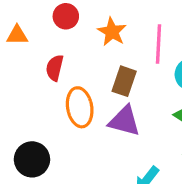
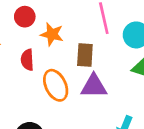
orange star: (112, 32) -> (52, 34), moved

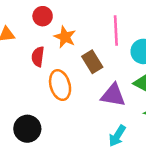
brown rectangle: (85, 55) -> (92, 62), turned -45
purple triangle: (94, 86) -> (113, 95), moved

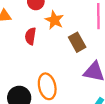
orange ellipse: (60, 85) -> (47, 86), moved

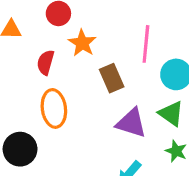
orange ellipse: (47, 86) -> (54, 108), moved

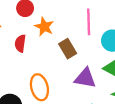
orange ellipse: (54, 108) -> (39, 87), moved

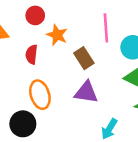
purple triangle: (85, 78) -> (86, 92), moved
orange ellipse: (39, 87) -> (40, 95), moved

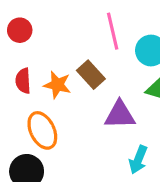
orange star: (57, 35) -> (57, 85), moved
purple triangle: (86, 92) -> (120, 115), moved

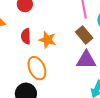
brown rectangle: (91, 75) -> (84, 35), moved

